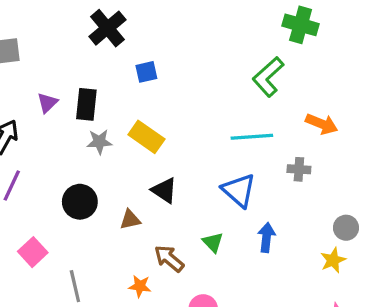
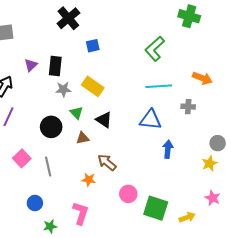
green L-shape: (268, 77) -> (155, 49), moved
blue triangle: (239, 190) -> (151, 120), turned -35
green triangle: (213, 242) -> (77, 113), moved
gray line: (75, 286) -> (48, 166), moved

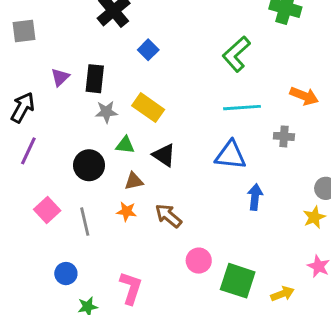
blue square: (93, 46) -> (148, 50), turned -32
green triangle: (77, 113) -> (125, 145), turned -40
orange star: (89, 180) -> (127, 211), moved

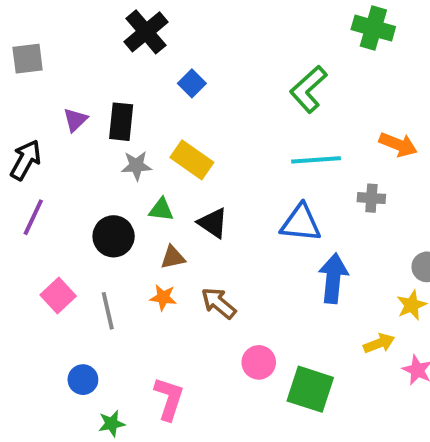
blue arrow: (255, 197) -> (333, 278), size x1.4
yellow arrow: (282, 294) -> (379, 343), moved

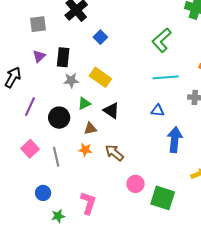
gray square: (28, 59) -> (38, 24), moved
green triangle: (161, 210) -> (84, 103), turned -32
purple line: (33, 217) -> (30, 107), moved
blue triangle: (301, 223) -> (158, 111), size x0.6

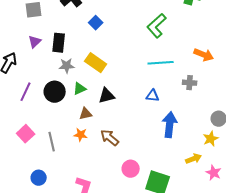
black triangle: (111, 111) -> (107, 96), turned -48
black circle: (59, 118) -> (55, 92), moved

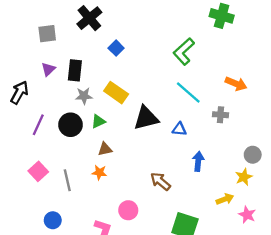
cyan line: (161, 63) -> (188, 93), turned 45
black triangle: (107, 96) -> (146, 118), moved, size x1.4
blue arrow: (170, 125) -> (198, 161), size x0.7
brown arrow: (110, 138) -> (160, 181), moved
pink circle: (131, 169) -> (128, 210), moved

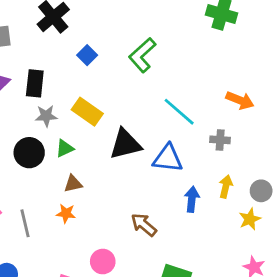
green L-shape: (184, 51) -> (142, 55), moved
blue triangle: (179, 129) -> (168, 158), size x1.6
yellow arrow: (225, 199) -> (226, 187), moved, turned -56

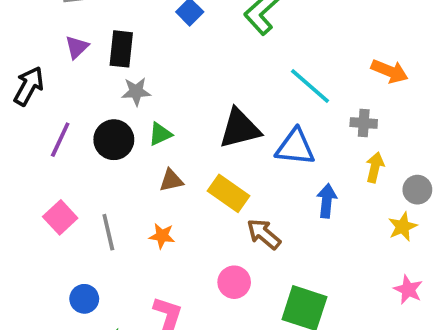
yellow rectangle: (87, 112) -> (229, 193), moved
yellow arrow: (226, 187) -> (375, 167), moved
orange star: (66, 213) -> (162, 236), moved
pink circle: (103, 262) -> (234, 282), moved

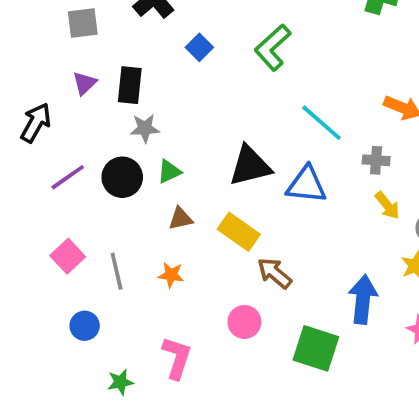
purple line: (60, 140) -> (68, 177), turned 30
yellow arrow: (375, 167) -> (387, 205), turned 128
blue arrow: (327, 201) -> (363, 299), moved, size x1.4
blue circle: (84, 299) -> (85, 326), moved

